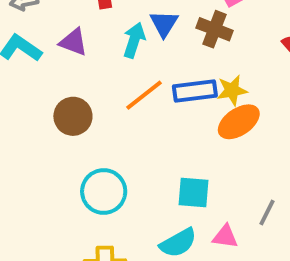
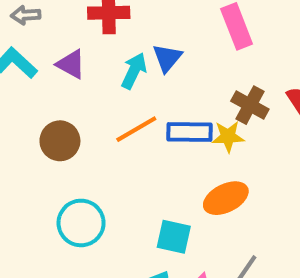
brown cross: (214, 29) -> (250, 105), moved
orange ellipse: (239, 122) -> (226, 198), moved

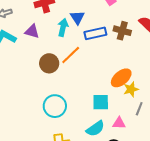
blue rectangle: (190, 132) -> (95, 33), moved
yellow star: (228, 136) -> (131, 89), moved
brown circle: (60, 141) -> (49, 63), moved

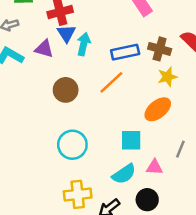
blue triangle: (77, 17) -> (66, 33), moved
orange line: (71, 55) -> (111, 82), moved
yellow star: (131, 89) -> (167, 77), moved

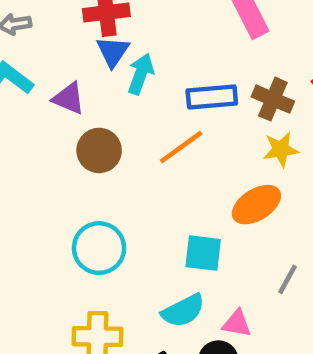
purple triangle: (44, 49) -> (69, 98), moved
pink triangle: (154, 167) -> (237, 324), moved

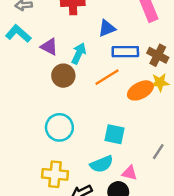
blue triangle: (113, 52) -> (107, 28), moved, turned 30
cyan arrow: (141, 74) -> (79, 53), moved
orange ellipse: (256, 205) -> (140, 90), moved

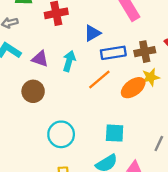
brown cross: (158, 55) -> (145, 52), turned -30
brown circle: (63, 76) -> (33, 91), moved

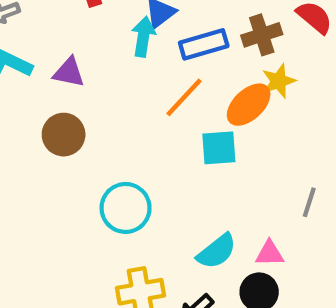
cyan arrow: (69, 61) -> (143, 37), moved
cyan square: (115, 133) -> (219, 148), moved

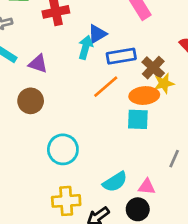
brown cross: (262, 35) -> (153, 68), moved, turned -35
orange ellipse: (249, 105) -> (144, 96), turned 32
cyan square: (219, 148) -> (138, 119), moved

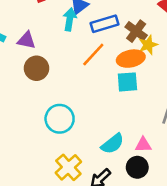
brown circle: (31, 101) -> (36, 68), moved
yellow cross: (66, 201) -> (68, 167), turned -32

